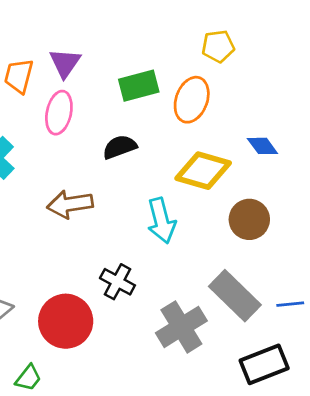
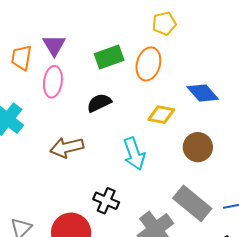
blue diamond: (262, 146) -> (203, 93), size x1.4
yellow diamond: (203, 171) -> (161, 115), size x0.7

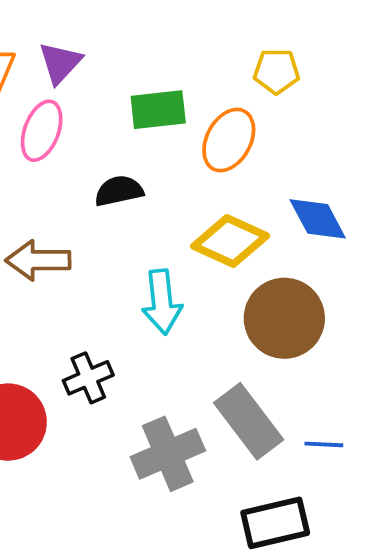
yellow diamond: (161, 115) -> (230, 241), size x1.4
brown circle: (198, 147) -> (284, 318), size x1.4
black cross: (106, 201) -> (88, 378), turned 30

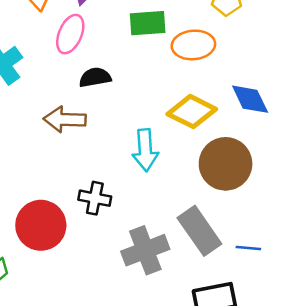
orange ellipse: (229, 140) -> (193, 45), turned 54
black semicircle: (119, 191) -> (95, 77), moved
black cross: (88, 378) -> (95, 198), turned 32

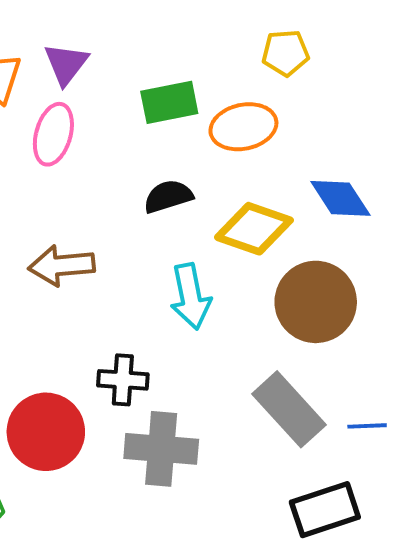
black semicircle: (95, 77) -> (168, 196), moved
gray cross: (145, 250) -> (161, 449), moved, turned 33

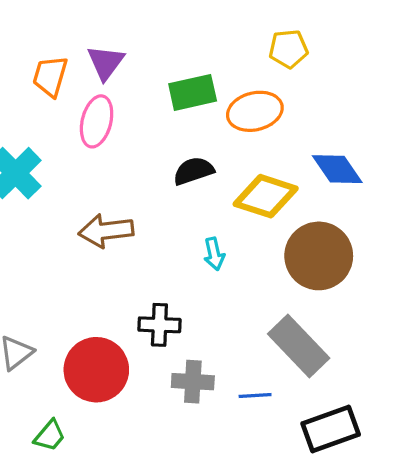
cyan arrow: (190, 296) -> (214, 254), size x0.6
blue line: (367, 426) -> (255, 396), moved
gray cross: (161, 449) -> (193, 382), size x0.7

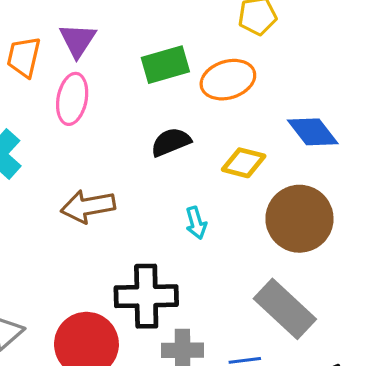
yellow diamond: (266, 196) -> (244, 163), size x0.7
black cross: (159, 325) -> (146, 296), size x1.5

